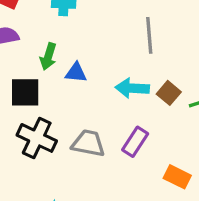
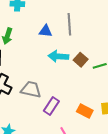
blue triangle: (76, 73) -> (46, 31), moved
purple rectangle: (135, 142) -> (51, 106), moved

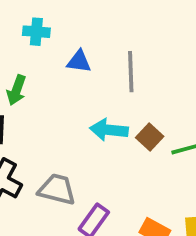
blue triangle: (46, 31) -> (79, 62), moved

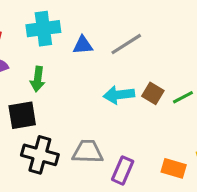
cyan cross: (36, 32) -> (43, 29), size x1.5
gray line: (131, 72) -> (126, 44), turned 72

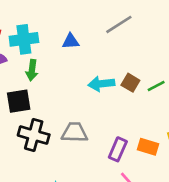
cyan cross: (43, 29) -> (24, 39), moved
gray line: (126, 44) -> (119, 24), moved
purple rectangle: (123, 170) -> (118, 149), moved

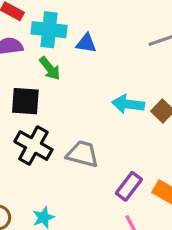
blue triangle: (71, 41) -> (86, 43), moved
green arrow: (32, 70) -> (50, 68), turned -60

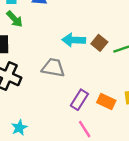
gray trapezoid: (82, 154) -> (53, 68), moved

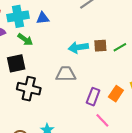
brown square: (99, 43) -> (100, 46), turned -32
orange rectangle: (106, 101) -> (116, 94), turned -70

